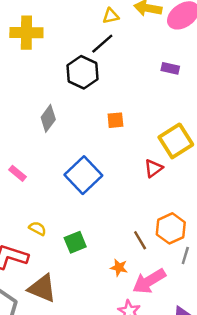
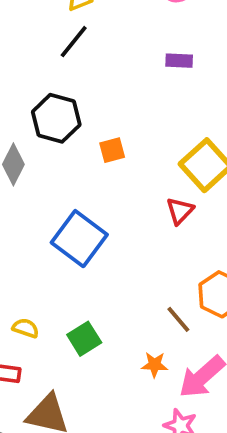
black hexagon: (82, 72) -> (56, 118), moved

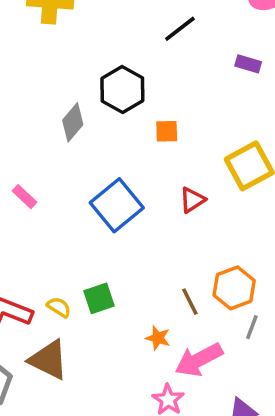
black line: (74, 42) -> (180, 29), moved
red triangle: (180, 211) -> (192, 200), moved
yellow semicircle: (26, 328) -> (59, 307), moved

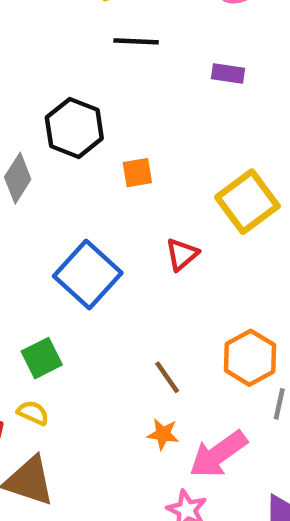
black line: (180, 29) -> (136, 41), turned 48
green square: (99, 298) -> (42, 358), moved
brown line: (190, 302) -> (167, 377), moved

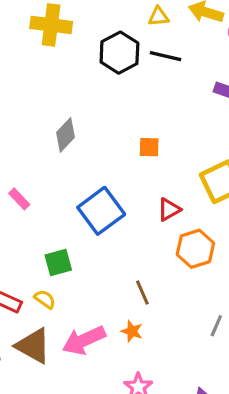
black hexagon: (74, 128) -> (119, 53), moved
orange hexagon: (250, 358) -> (195, 249), moved
pink arrow: (218, 454) -> (84, 340), moved

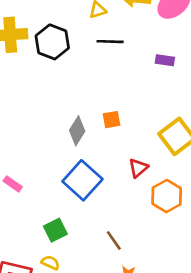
black hexagon: (119, 53) -> (52, 42), moved
gray diamond: (66, 135) -> (77, 131), moved
brown line: (142, 292) -> (114, 240), moved

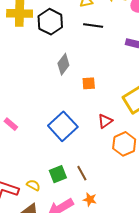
gray diamond: (77, 131) -> (63, 64), moved
green square: (55, 230) -> (58, 174), moved

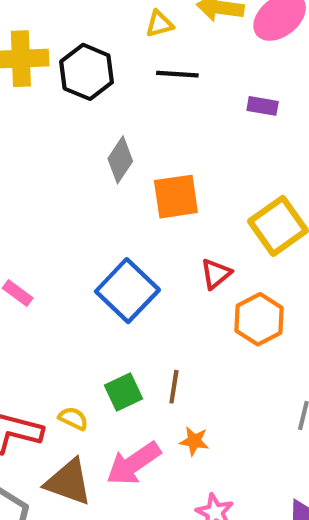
orange square: (89, 83) -> (176, 197), size x1.6
brown line: (82, 173) -> (174, 387), turned 42

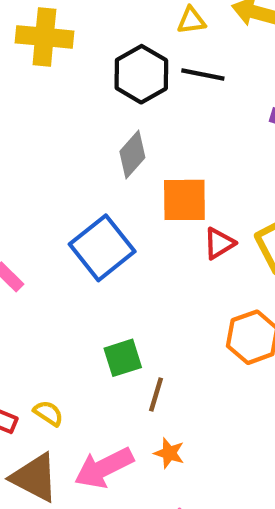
black hexagon: (87, 72) -> (141, 74), moved
red triangle: (216, 274) -> (219, 243), moved
blue square: (127, 291) -> (102, 248), moved
green square: (123, 392) -> (123, 358), moved

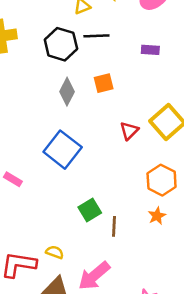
orange square: (184, 200) -> (104, 83), moved, size x0.7
orange star: (169, 453) -> (157, 216), moved, turned -30

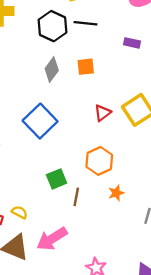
orange hexagon: (162, 180) -> (99, 161), moved

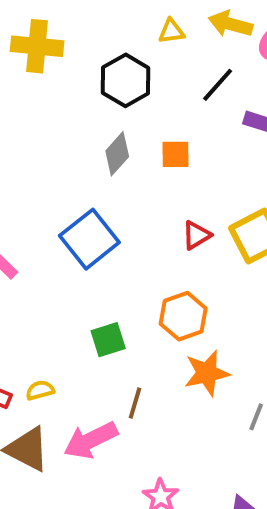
black line: (85, 23) -> (218, 85), moved, turned -60
orange star: (116, 193) -> (207, 373), size x1.6
brown line: (76, 197) -> (135, 403), moved
yellow semicircle: (20, 212) -> (40, 390), turned -49

